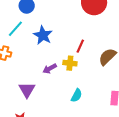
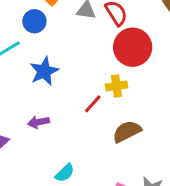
yellow cross: (70, 63) -> (117, 86), moved, turned -32

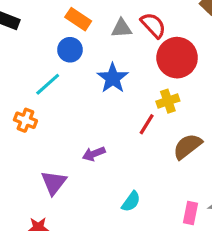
blue star: (44, 71) -> (113, 78), moved

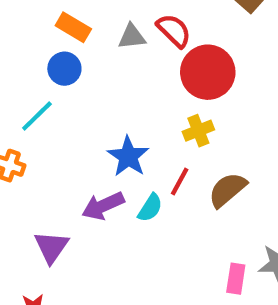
blue star: (113, 78) -> (128, 157), moved
red line: (147, 124) -> (180, 182), moved
purple arrow: (94, 154) -> (103, 206), size x1.4
cyan semicircle: (131, 201) -> (150, 208), moved

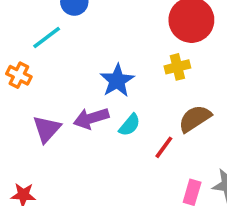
red line: (180, 182) -> (164, 147), moved
purple triangle: (51, 247) -> (47, 129), moved

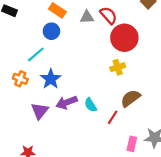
blue star: (117, 81) -> (51, 79), moved
cyan semicircle: (130, 125) -> (91, 105), turned 112

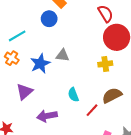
gray triangle: (87, 17) -> (62, 55), moved
cyan line: (36, 54) -> (17, 36), moved
purple arrow: (67, 102) -> (47, 116), moved

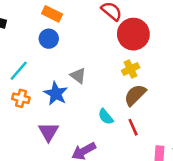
gray triangle: (62, 55) -> (78, 76), turned 48
brown semicircle: (112, 95) -> (135, 95), moved
red line: (92, 110) -> (133, 127), turned -48

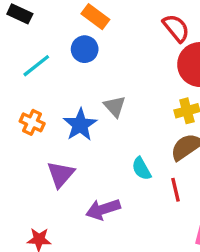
cyan line: (19, 71) -> (36, 66), moved

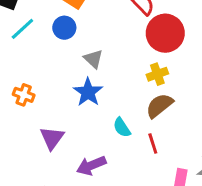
cyan line: (36, 66) -> (22, 29), moved
gray triangle: (115, 106) -> (93, 59), moved
blue star: (80, 125) -> (88, 92), moved

